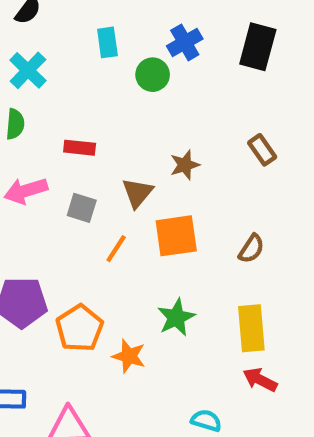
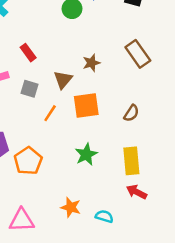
red rectangle: (80, 148) -> (28, 53), turned 48
brown rectangle: (262, 150) -> (138, 54), size x1.5
orange star: (129, 356) -> (71, 207), moved

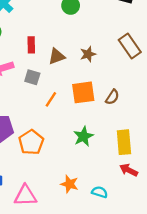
red rectangle: (28, 53) -> (31, 45), turned 35
brown triangle: (63, 80) -> (57, 56), moved, turned 30
brown semicircle: (131, 113) -> (112, 97), moved

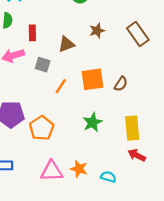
red rectangle: (31, 45) -> (32, 33), moved
brown star: (88, 54) -> (97, 31), moved
pink triangle: (25, 196) -> (52, 171), moved

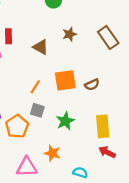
brown triangle: (66, 44) -> (41, 47), turned 49
gray square: (43, 65) -> (37, 110), moved
brown semicircle: (121, 84) -> (92, 85), turned 32
orange star: (79, 169) -> (52, 153), moved

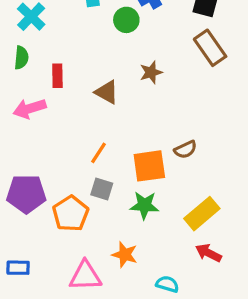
brown rectangle: (108, 37) -> (210, 48), moved
orange square: (65, 80) -> (149, 166), moved
green star: (65, 121) -> (144, 205), turned 30
yellow rectangle: (103, 126) -> (202, 214), turned 55

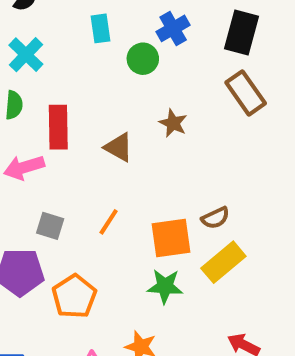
brown star: (151, 72) -> (173, 123), turned -30
red rectangle: (57, 76) -> (58, 127), size x1.5
gray square: (102, 189) -> (50, 226), moved
yellow rectangle: (202, 214) -> (223, 262), moved

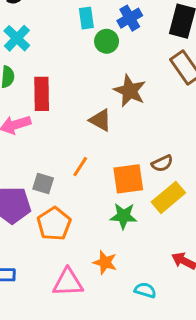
cyan rectangle: (101, 28) -> (86, 18), moved
brown star: (173, 123) -> (130, 91), size x1.5
brown triangle: (119, 147) -> (100, 120), moved
gray square: (50, 226) -> (43, 184), moved

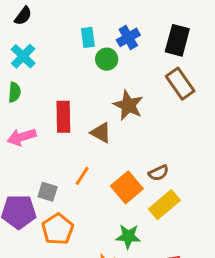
red rectangle: (42, 94) -> (63, 117), moved
orange square: (128, 179) -> (127, 187), turned -32
green star: (124, 216) -> (128, 236), moved

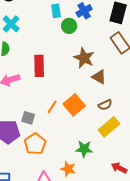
brown triangle: (101, 133) -> (99, 77), moved
orange square: (127, 187) -> (74, 105), moved

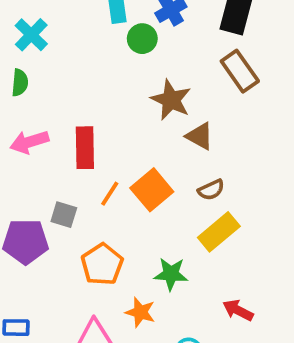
red rectangle: (39, 66) -> (85, 148), moved
orange pentagon: (35, 144) -> (102, 264), moved

